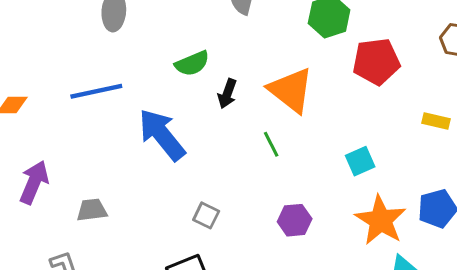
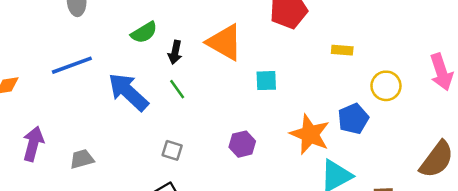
green line: (271, 144) -> (177, 89), moved
cyan square: (360, 161) -> (266, 81), moved, turned 30

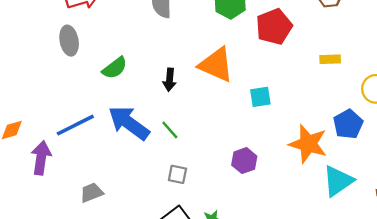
green semicircle: (144, 32) -> (115, 68), moved
blue line: (72, 65) -> (75, 125), moved
green line: (177, 89) -> (170, 130), moved
purple arrow: (33, 144) -> (41, 158), moved

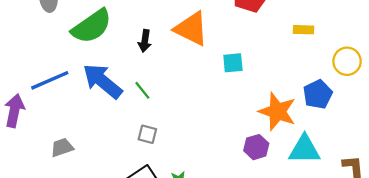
green semicircle: (115, 68) -> (92, 26), size x1.6
purple hexagon: (244, 161) -> (256, 147), moved
cyan triangle: (338, 181) -> (305, 150), turned 32

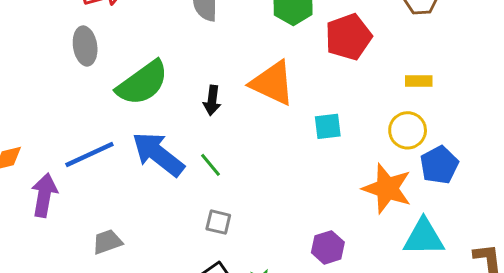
yellow circle: (347, 61) -> (408, 130), moved
purple hexagon: (256, 147) -> (328, 247), moved

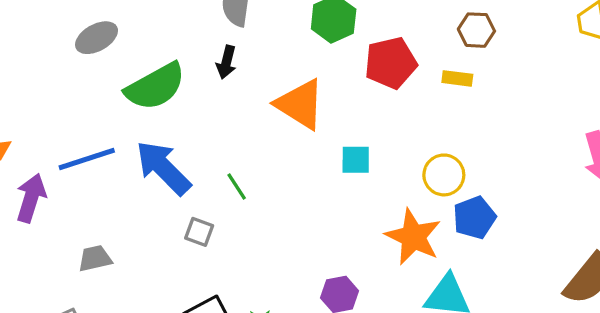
gray ellipse: (85, 46) -> (97, 38), turned 63
yellow rectangle: (419, 81) -> (457, 78), moved
black arrow: (212, 100) -> (226, 62), moved
green line: (210, 165) -> (237, 186), moved
gray square: (218, 222) -> (199, 232), moved

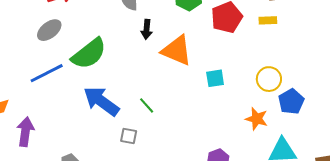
black arrow: (226, 62) -> (147, 29), moved
blue line: (87, 159) -> (47, 73), moved
orange star: (413, 237) -> (257, 119), size x0.7

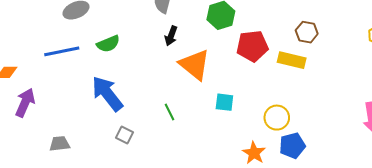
yellow rectangle: (268, 20) -> (292, 60), size x1.5
green semicircle: (89, 54) -> (108, 44), size x0.6
green line: (147, 105) -> (170, 112), moved

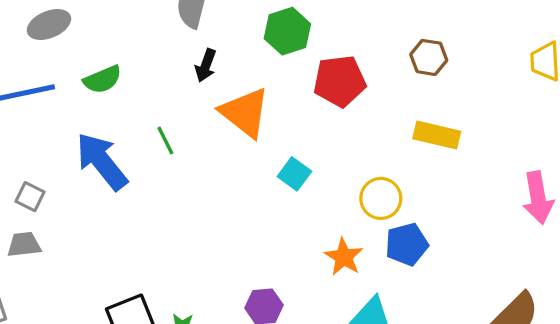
yellow rectangle: (292, 60) -> (437, 135), moved
cyan square: (224, 102) -> (294, 174), turned 30
green line: (170, 112) -> (165, 140), moved
gray square: (125, 135) -> (30, 197), moved

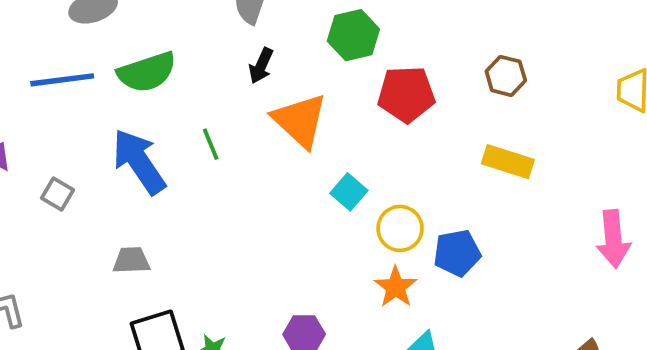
green semicircle: (102, 80) -> (147, 72), size x1.4
yellow circle: (381, 198) -> (400, 228), moved
blue pentagon: (407, 244) -> (457, 253), moved
gray trapezoid: (24, 245) -> (131, 260), moved

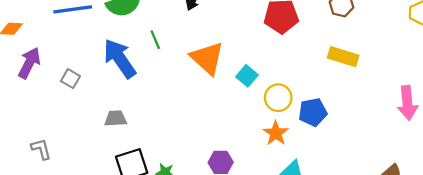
orange triangle: (300, 120) -> (207, 58), moved
green line: (211, 144) -> (155, 40), moved

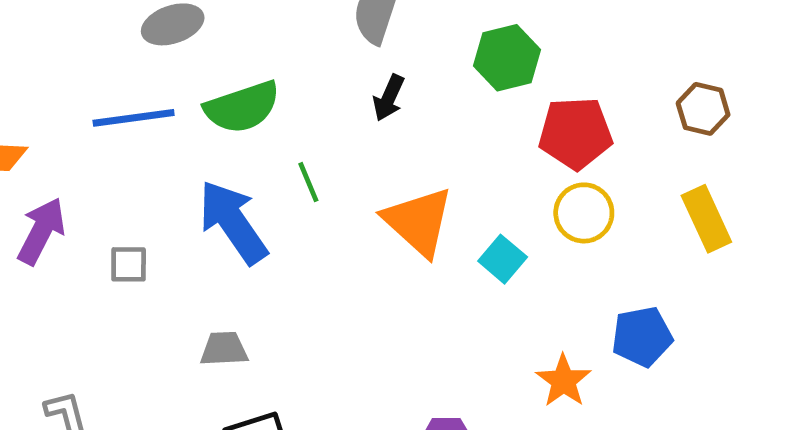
yellow rectangle: (343, 57) -> (706, 219), turned 48
gray square: (70, 79) -> (129, 264), turned -30
yellow circle: (278, 98) -> (584, 213), moved

